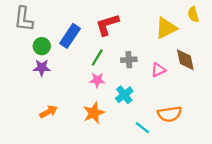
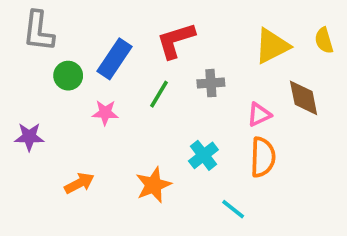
yellow semicircle: (193, 14) -> (324, 40), moved
gray cross: (129, 60) -> (211, 83), moved
purple star: (42, 68) -> (29, 137), moved
pink star: (97, 80) -> (105, 113), moved
orange semicircle: (170, 114) -> (263, 157), moved, turned -80

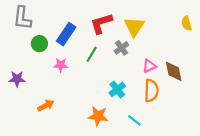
yellow triangle: (272, 46) -> (134, 27), moved, turned -30
gray cross: (211, 83) -> (121, 48), turned -32
brown diamond: (304, 98) -> (174, 71), moved
orange star: (153, 185) -> (98, 116), moved, turned 30

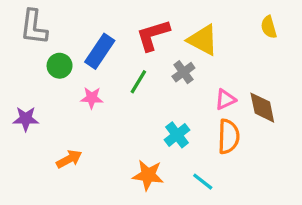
yellow semicircle: (187, 23) -> (269, 27), moved
yellow triangle: (134, 27) -> (203, 40), turned -35

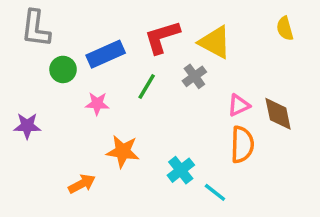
blue rectangle: (100, 51) -> (106, 54), turned 32
cyan cross: (177, 135) -> (181, 170), moved
orange arrow: (69, 159) -> (82, 184), moved
orange star: (148, 175) -> (123, 151), moved

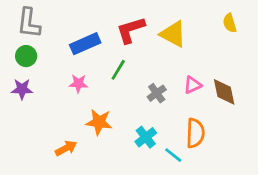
green circle: (63, 69) -> (26, 56), moved
gray cross: (194, 76) -> (157, 93), moved
purple star: (27, 126) -> (22, 89), moved
orange semicircle: (242, 145) -> (195, 133), moved

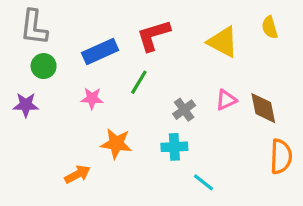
yellow triangle: (173, 34) -> (223, 42), moved
green circle: (26, 56) -> (44, 66), moved
orange semicircle: (195, 133) -> (281, 157), moved
cyan cross: (146, 137) -> (174, 147), moved, turned 35

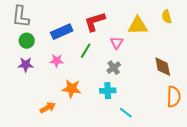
yellow triangle: (223, 42) -> (138, 26), turned -30
pink triangle: (226, 100) -> (117, 43), moved, turned -32
purple star: (26, 105) -> (26, 65), moved

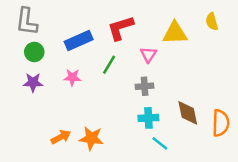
brown diamond: (163, 67) -> (188, 113), moved
gray cross: (114, 68) -> (145, 86), turned 32
orange star: (72, 89) -> (91, 138), moved
cyan cross: (108, 91) -> (148, 118), moved

